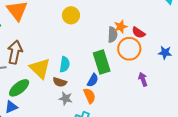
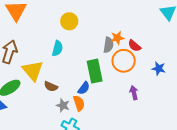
cyan semicircle: (65, 64) -> (57, 48), moved
gray star: (66, 99) -> (63, 105), moved

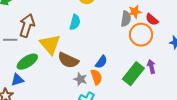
green rectangle: (95, 71) -> (133, 74), moved, turned 50
brown semicircle: (51, 86) -> (68, 60), size x1.5

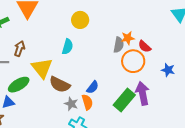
brown arrow: (27, 26) -> (19, 49), size x0.7
purple arrow: (151, 67) -> (142, 93), size x1.6

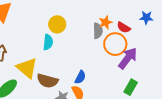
yellow circle: (80, 20) -> (57, 24), moved
blue star: (168, 70) -> (146, 18), moved
purple arrow: (142, 93) -> (128, 58), moved, turned 60
green rectangle: (124, 100) -> (131, 87), moved, size x0.7

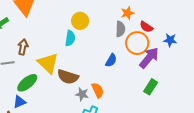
blue star: (146, 18) -> (170, 40), moved
orange star: (106, 22) -> (127, 13), moved
blue semicircle: (80, 77) -> (111, 60), moved

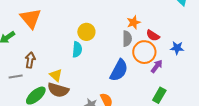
purple arrow: (149, 58) -> (157, 66), size x0.6
blue semicircle: (111, 60) -> (119, 70), size x1.6
yellow triangle: (48, 63) -> (56, 75), size x0.6
brown semicircle: (68, 77) -> (58, 90), moved

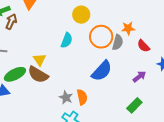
yellow circle: (86, 32) -> (81, 15), moved
orange circle: (144, 52) -> (101, 37), moved
brown arrow: (30, 60) -> (11, 22), moved

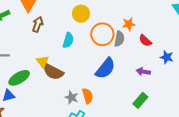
brown arrow: (11, 22) -> (38, 24), moved
brown semicircle: (38, 75) -> (53, 72), moved
purple arrow: (139, 77) -> (143, 72), turned -128

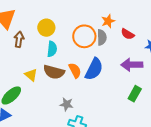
yellow circle: (81, 14) -> (46, 28), moved
brown semicircle: (53, 72) -> (54, 72), moved
purple arrow: (143, 72) -> (132, 65), size x1.5
orange semicircle: (88, 96) -> (75, 70), moved

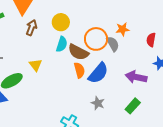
red semicircle: (128, 34) -> (151, 40), moved, turned 56
gray semicircle: (102, 37) -> (113, 44), turned -42
brown semicircle: (54, 72) -> (78, 52), moved
gray star: (67, 104) -> (98, 103), moved

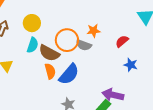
red semicircle: (151, 40) -> (122, 41), turned 40
gray semicircle: (113, 44) -> (84, 45), turned 140
purple arrow: (136, 77) -> (113, 95), moved

